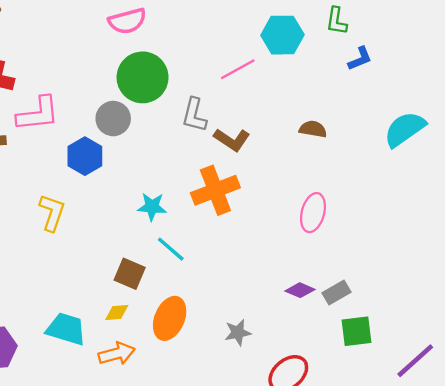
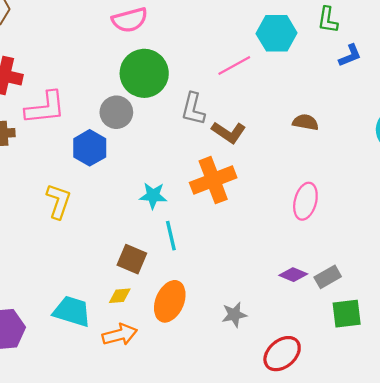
cyan line: (171, 249) -> (171, 236), turned 36

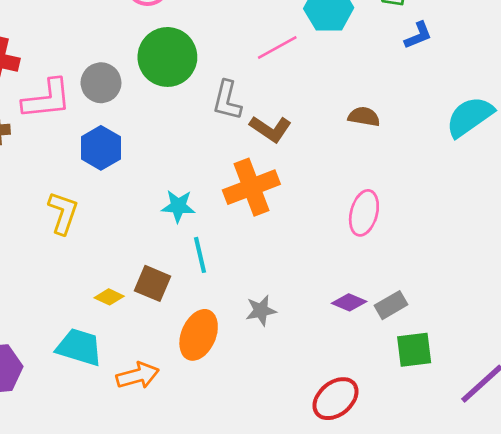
gray circle: (116, 112) -> (101, 83), moved
yellow diamond: (120, 296) -> (109, 297), moved, turned 30
gray star: (234, 315) -> (261, 310), moved

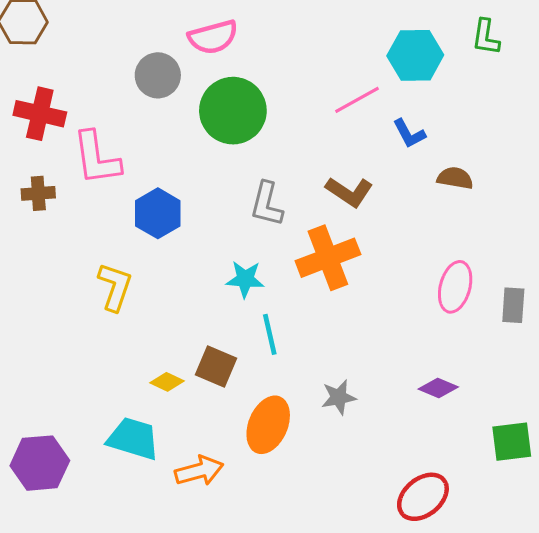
blue L-shape: (418, 35) -> (409, 134), moved, turned 84
gray circle: (101, 83) -> (158, 75), moved
pink L-shape: (47, 99) -> (97, 158), turned 88
gray L-shape: (227, 100) -> (267, 204), moved
gray rectangle: (391, 305) -> (513, 305), moved, turned -56

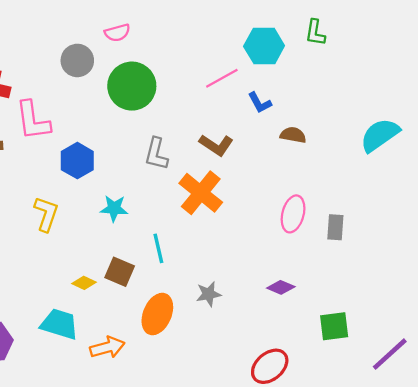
pink semicircle: (213, 37) -> (117, 33), size x0.7
orange cross: (328, 258) -> (201, 193), turned -30
cyan star: (245, 279) -> (114, 208), moved

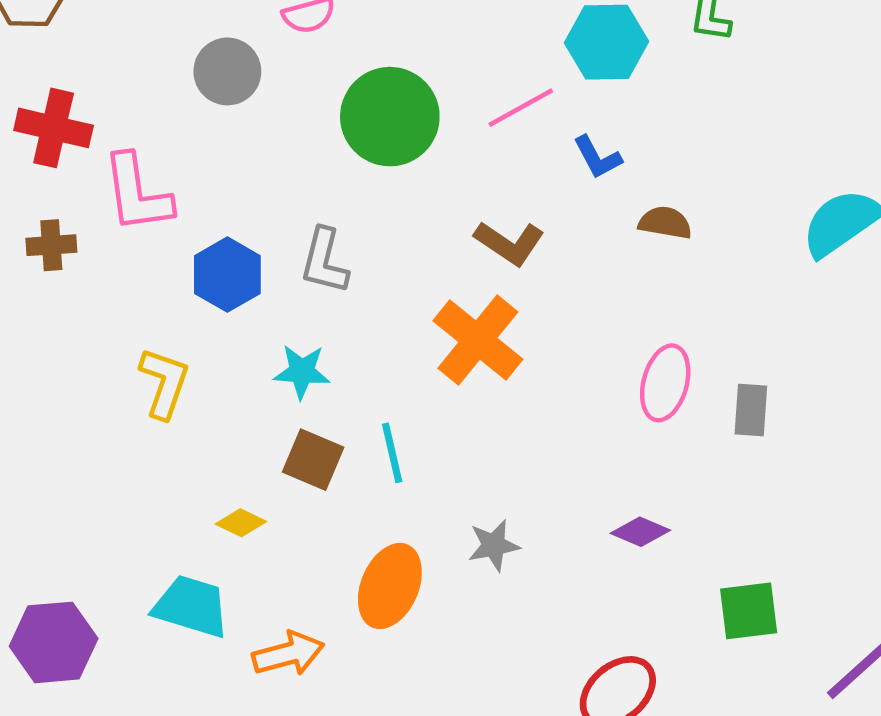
green circle: (132, 86) -> (390, 117), moved
gray L-shape: (156, 154) -> (324, 261), moved
brown square: (120, 272) -> (313, 460), moved

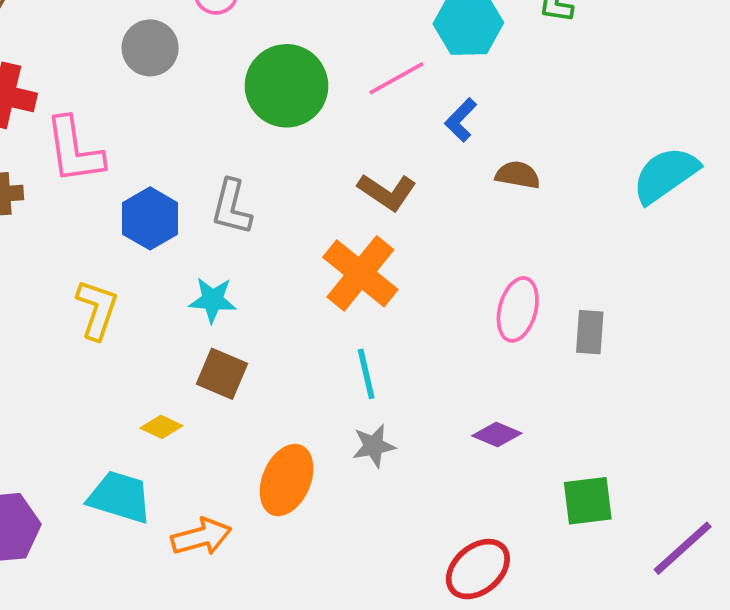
blue L-shape: (597, 157) -> (461, 120), turned 72
cyan line: (392, 453) -> (366, 374), moved

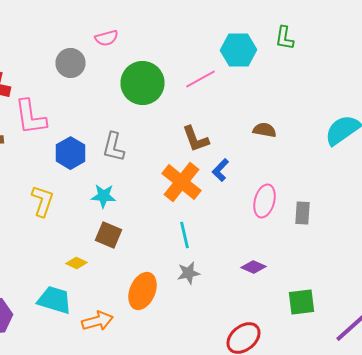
blue L-shape: (461, 120) -> (220, 170), moved
brown L-shape: (387, 192) -> (196, 139), turned 36

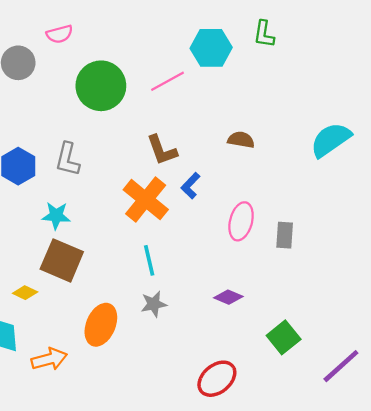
brown square: (108, 235) -> (62, 260), size x1.4
green square: (302, 302) -> (284, 337), turned -32

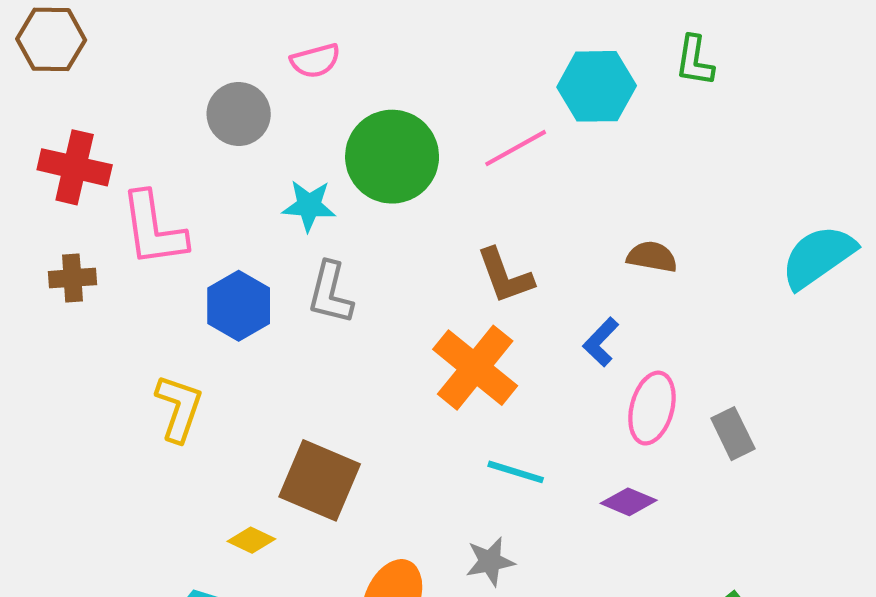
blue L-shape: (190, 186) -> (601, 342), moved
cyan star: (56, 216) -> (309, 206), moved
gray rectangle: (285, 235) -> (733, 434), turned -30
cyan line: (149, 260) -> (516, 472), moved, turned -60
purple diamond: (228, 297) -> (629, 502), moved

